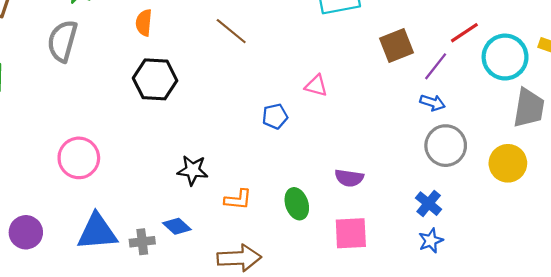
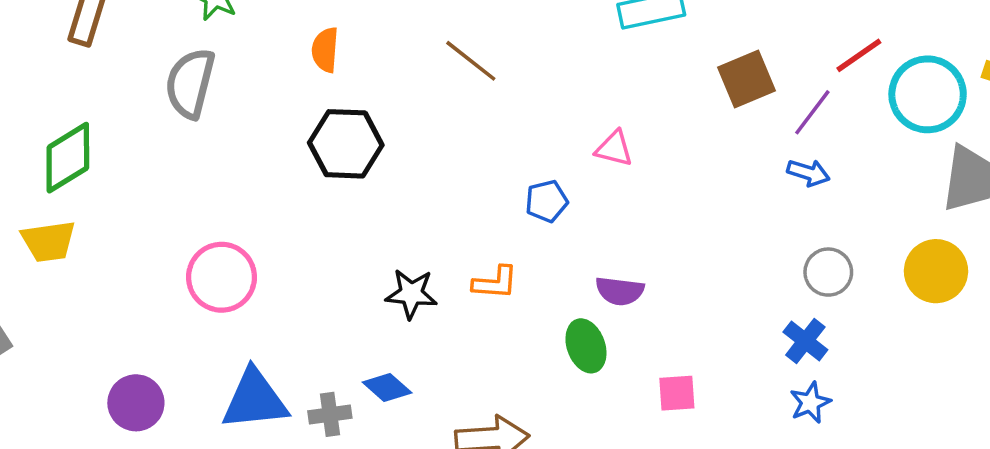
gray circle: (446, 146) -> (828, 272), moved, size x0.7
purple semicircle: (349, 178) -> (620, 291), moved
orange L-shape: (238, 200) -> (495, 283), moved
pink square: (351, 233) -> (677, 393), size x0.7

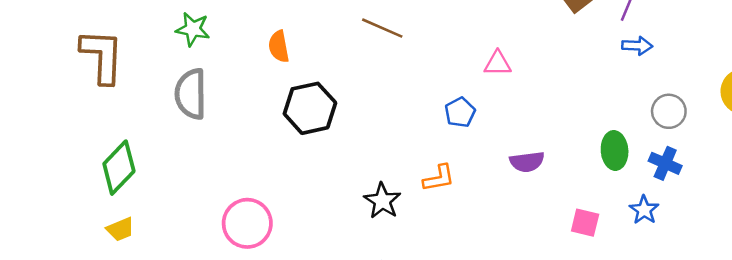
yellow trapezoid: (48, 241) -> (120, 229), size x0.7
black star: (411, 294) -> (382, 201), turned -30
green ellipse: (586, 346) -> (615, 150), moved, turned 30
pink square: (677, 393) -> (585, 223), turned 32
blue star: (810, 403) -> (644, 210), moved

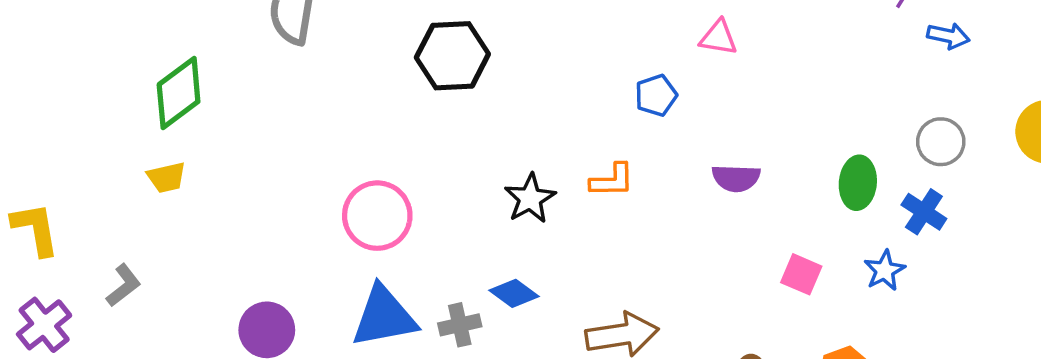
blue arrow: (637, 46) -> (948, 36), moved
pink circle: (247, 223) -> (377, 216), moved

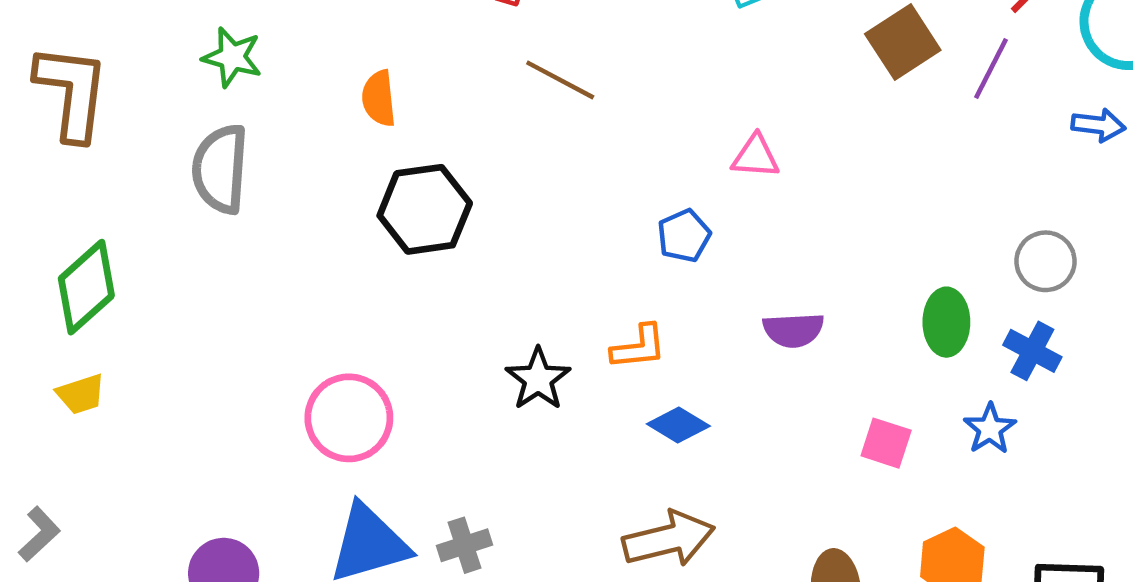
blue arrow: (948, 36) -> (1098, 125), moved
blue diamond: (514, 293) -> (678, 425), moved

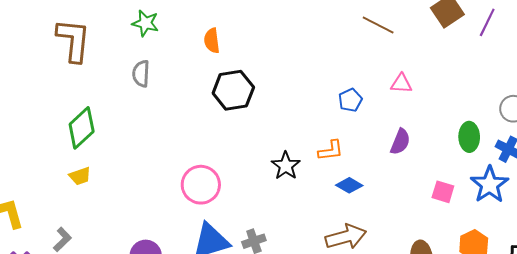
brown line: (560, 80) -> (378, 25), moved
pink triangle: (755, 156) -> (401, 83), moved
gray semicircle: (220, 169) -> (141, 74), size x0.7
purple semicircle: (793, 330) -> (400, 142), turned -64
blue star: (990, 429) -> (490, 185), size x1.6

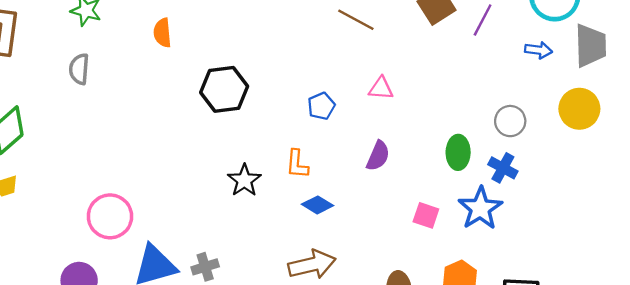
black hexagon: (233, 90) -> (224, 89), moved
orange L-shape: (331, 151) -> (297, 164), turned 100
pink circle: (201, 185) -> (110, 216), moved

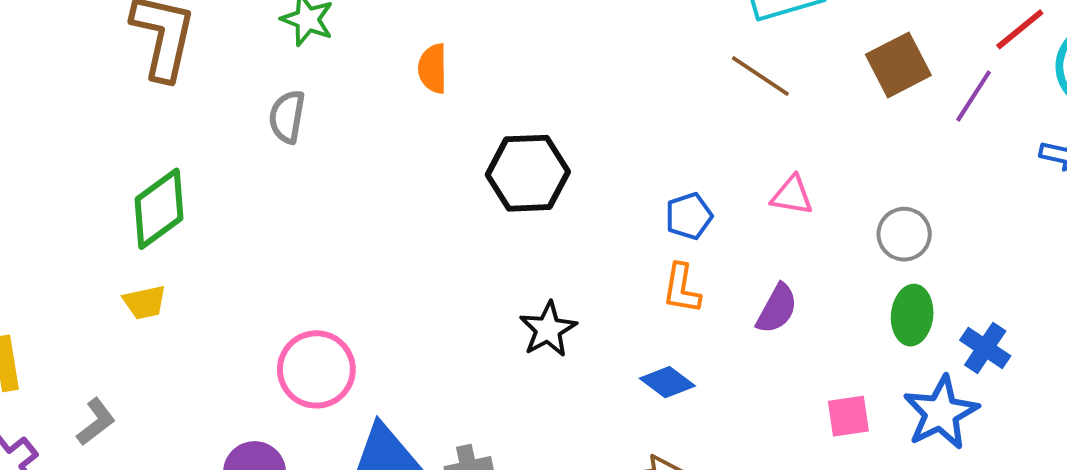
gray circle: (510, 121) -> (904, 234), moved
orange L-shape: (297, 164) -> (682, 288), moved
pink square: (426, 215) -> (848, 416), turned -32

